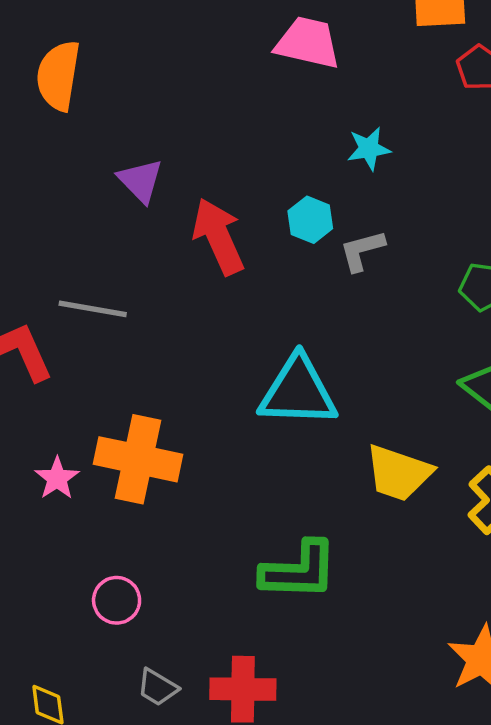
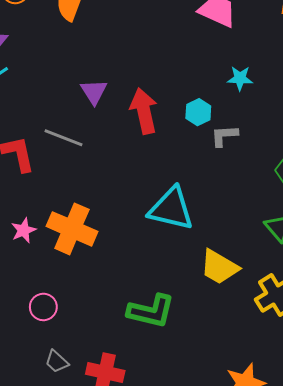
purple triangle: (141, 181) -> (94, 92), moved

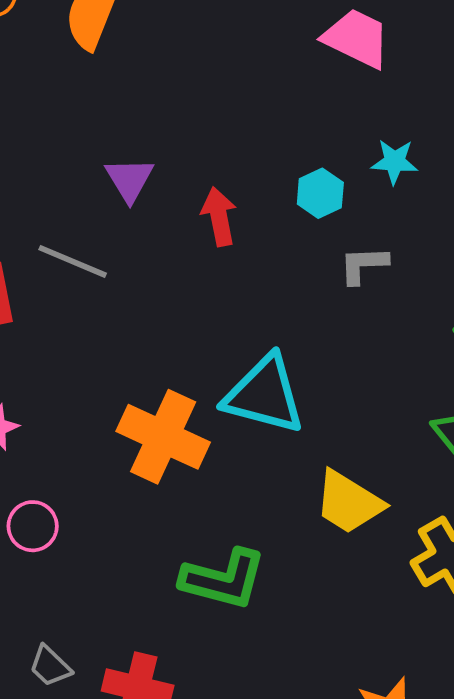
red arrow: (144, 111) -> (219, 217), size x0.7
cyan hexagon: (198, 112) -> (320, 193), moved
orange cross: (72, 229) -> (163, 437), moved
pink circle: (43, 307) -> (33, 526), moved

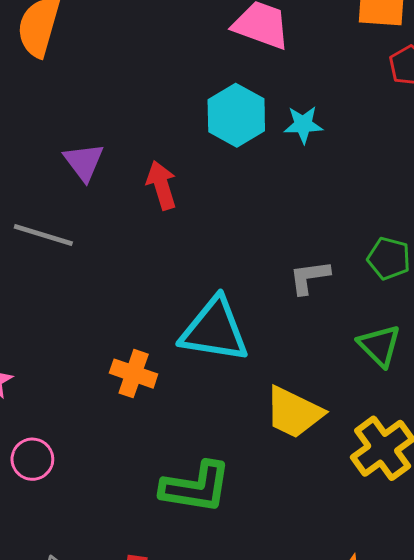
cyan hexagon: (320, 193) -> (236, 115), moved, size x1.5
gray L-shape: (363, 265) -> (309, 277), moved
orange cross: (163, 437) -> (134, 374), size x0.6

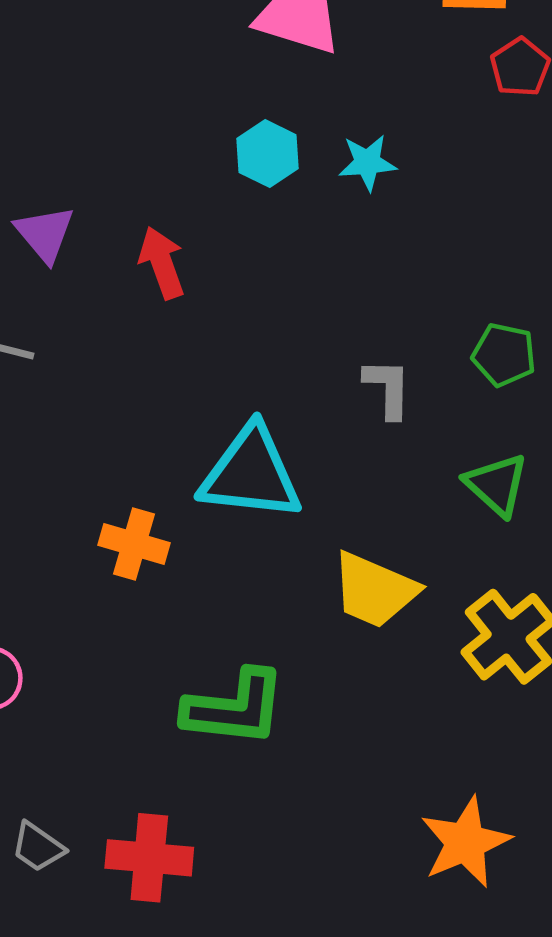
cyan hexagon: (236, 115) -> (268, 154), size x0.7
gray L-shape: (309, 277) -> (388, 388), turned 102

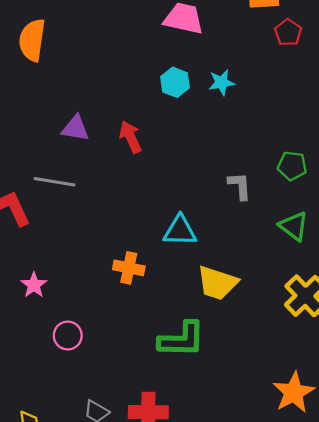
purple triangle: (45, 234) -> (75, 128), turned -36
cyan triangle: (251, 474) -> (180, 231), size x0.7
yellow trapezoid: (374, 590) -> (217, 283), moved

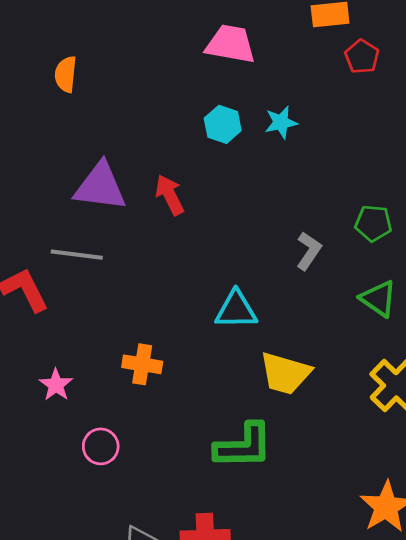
orange semicircle: (32, 40) -> (66, 74), moved, size x0.7
purple triangle: (75, 128) -> (100, 187), size x1.5
gray L-shape: (240, 186) -> (309, 251), turned 40
orange cross: (129, 268) -> (142, 364), moved

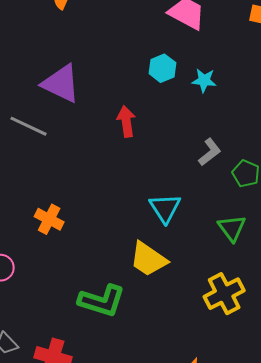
red arrow: (170, 195) -> (126, 121), moved
gray L-shape: (309, 251) -> (210, 152), moved
cyan triangle: (236, 310) -> (165, 208), moved, turned 40

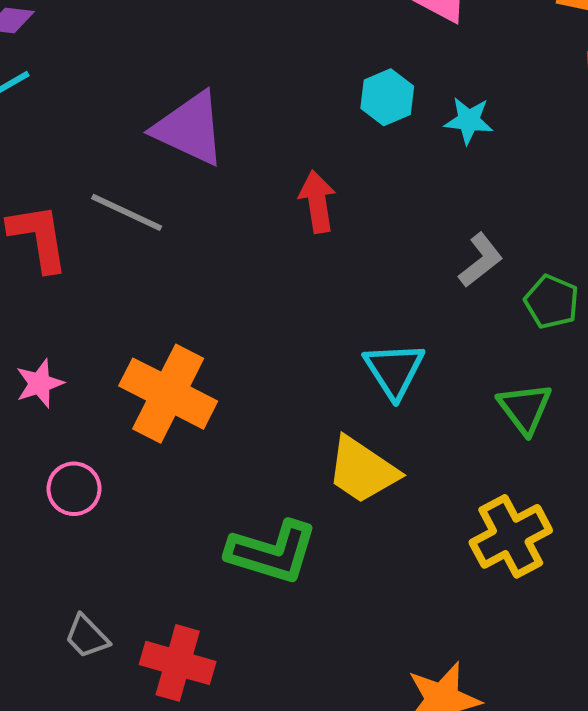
orange cross: (49, 219) -> (168, 394), size x1.6

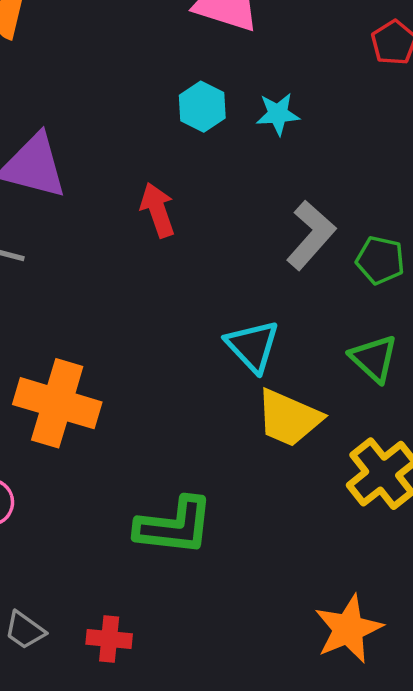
gray L-shape: (481, 260) -> (311, 235), size x1.4
yellow trapezoid: (362, 470) -> (289, 418), moved
red cross: (178, 663) -> (109, 639), size x0.7

